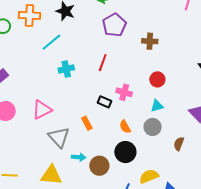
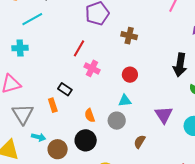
cyan cross: (66, 69) -> (20, 48), moved
pink cross: (124, 92) -> (92, 68), moved
black rectangle: (104, 102) -> (65, 89), moved

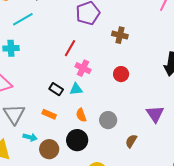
cyan triangle: (125, 101) -> (76, 89), moved
orange rectangle: (53, 105) -> (49, 114), moved, turned -48

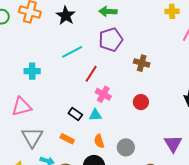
cyan line: (23, 19) -> (72, 52), moved

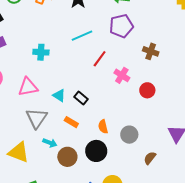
pink cross: (103, 94) -> (122, 75), moved
cyan triangle: (95, 115) -> (59, 96), moved, turned 32

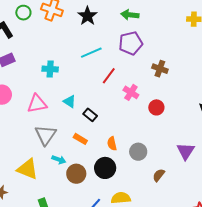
cyan triangle: (59, 96) -> (70, 101), moved

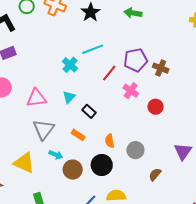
purple pentagon: (131, 43) -> (136, 60), moved
cyan cross: (50, 69) -> (70, 65), moved, turned 35
cyan triangle: (70, 101) -> (69, 97), turned 40

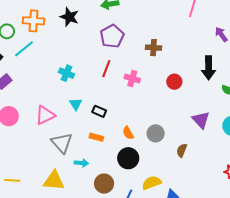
cyan line: (93, 49) -> (24, 49), moved
purple pentagon: (136, 60) -> (112, 36), moved
red circle: (156, 107) -> (174, 82), moved
brown circle: (73, 170) -> (104, 184), moved

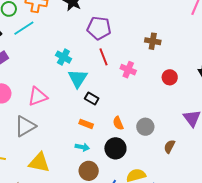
purple pentagon: (112, 36) -> (99, 28), moved, turned 30
red line: (106, 69) -> (104, 57), turned -48
cyan triangle: (76, 104) -> (78, 78), moved, size x1.5
gray triangle: (62, 143) -> (25, 126), moved, turned 35
cyan arrow: (81, 163) -> (82, 147), moved

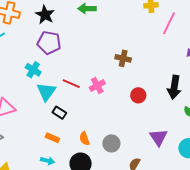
purple pentagon: (99, 28) -> (49, 43), moved
red line: (104, 57) -> (71, 84), moved, turned -48
pink cross: (128, 70) -> (97, 86), turned 35

